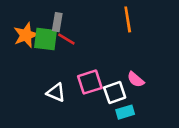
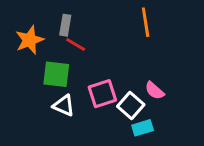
green square: (45, 39) -> (56, 74), moved
white square: (115, 93) -> (131, 105), turned -30

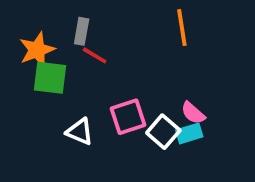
green square: (56, 74) -> (50, 78), moved
cyan rectangle: (143, 128) -> (189, 133), moved

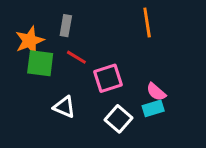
red line: (95, 55) -> (76, 57), moved
pink square: (128, 117) -> (108, 78), moved
white square: (163, 132) -> (118, 119), moved

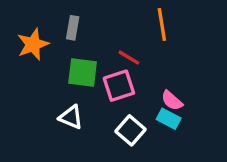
red line: (76, 57) -> (129, 58), moved
green square: (40, 63) -> (83, 72), moved
cyan rectangle: (153, 108) -> (169, 119), turned 45

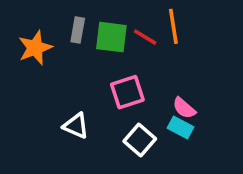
red line: (129, 58) -> (145, 37), moved
green square: (83, 72) -> (111, 37), moved

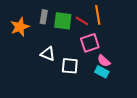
pink square: (127, 92) -> (90, 43), moved
white triangle: (76, 126) -> (48, 54), moved
white square: (140, 140) -> (70, 66), moved, turned -36

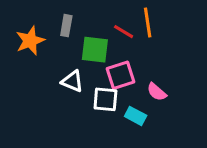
green square: (63, 21) -> (95, 50), moved
pink square: (90, 43) -> (121, 75), moved
cyan rectangle: (102, 72) -> (136, 116), moved

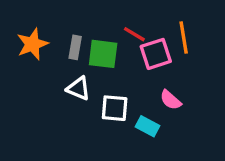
orange line: (148, 23) -> (184, 38), moved
gray rectangle: (66, 26) -> (75, 47), moved
pink square: (121, 75) -> (156, 54), moved

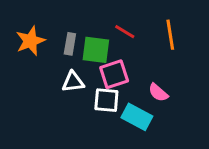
pink square: (156, 54) -> (114, 74), moved
white triangle: (78, 88) -> (73, 82), turned -30
cyan rectangle: (148, 126) -> (137, 117), size x1.4

